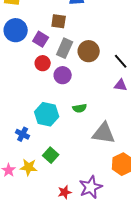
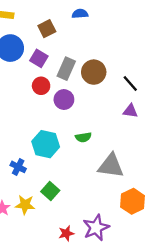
brown square: (59, 21) -> (47, 29), moved, turned -35

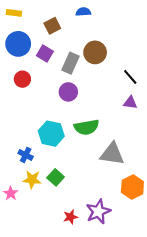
brown circle: (94, 72) -> (95, 52), moved
red circle: (41, 86) -> (22, 79), moved
green semicircle: (83, 137) -> (87, 127), size x1.6
yellow star: (25, 205) -> (32, 180), moved

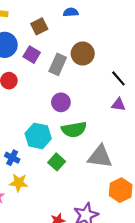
purple circle: (68, 92) -> (61, 102), moved
green square: (56, 177) -> (57, 162), moved

